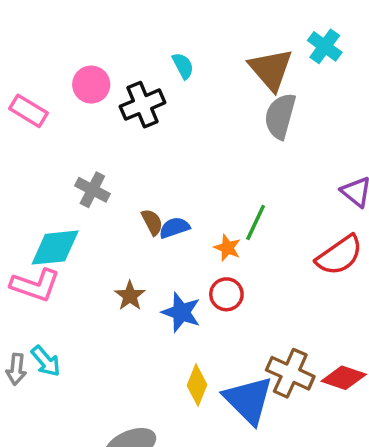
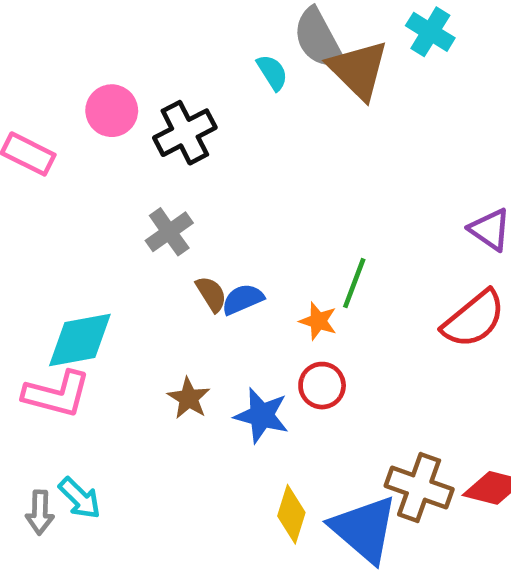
cyan semicircle: (183, 66) -> (272, 72), moved
gray semicircle: (280, 116) -> (318, 39), moved, turned -39
gray cross: (92, 190) -> (169, 232), moved, turned 32

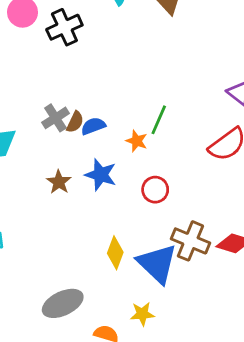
gray cross: (169, 232) -> (56, 118), moved
brown semicircle: (211, 294) -> (75, 122), turned 55
red circle: (322, 386) -> (155, 190), moved
blue star: (262, 415) -> (101, 175), moved

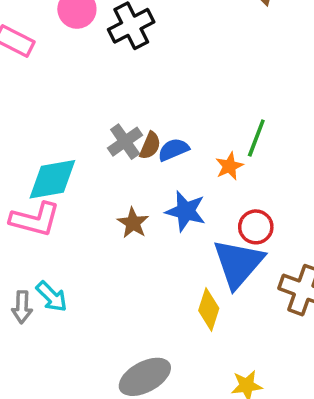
orange star: (137, 141) -> (229, 166), turned 30
blue triangle: (157, 264) -> (238, 263), moved, turned 30

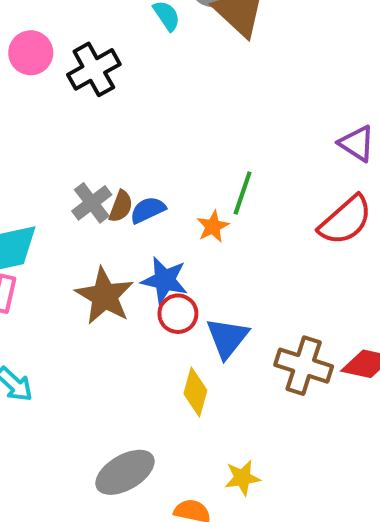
brown star: (133, 223) -> (105, 296), size x1.6
red circle: (256, 227) -> (178, 314), moved
blue triangle: (238, 263) -> (227, 338), size x0.7

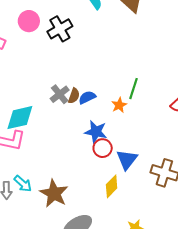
brown star: (105, 296) -> (54, 193), moved
yellow diamond: (195, 392) -> (112, 186), turned 30

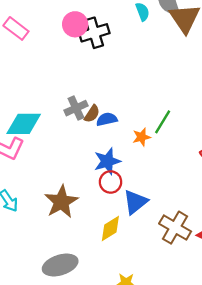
pink circle: (29, 21) -> (75, 24), moved
blue star: (96, 132) -> (107, 161), turned 30
brown star: (54, 193) -> (61, 202), moved

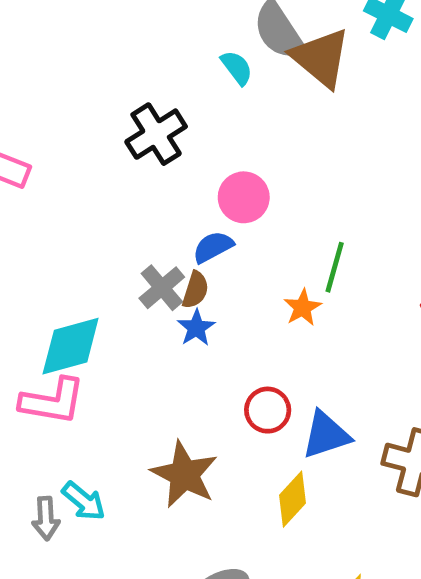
pink circle: (75, 24) -> (244, 197), moved
blue semicircle: (107, 119) -> (213, 247), moved
blue star: (107, 161) -> (196, 328), moved, size x0.7
blue triangle: (135, 202) -> (326, 435), turned 36

